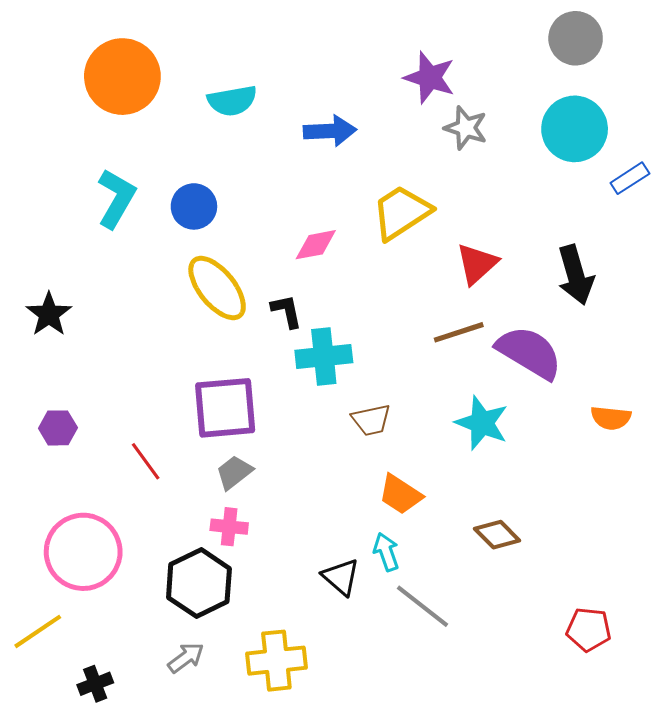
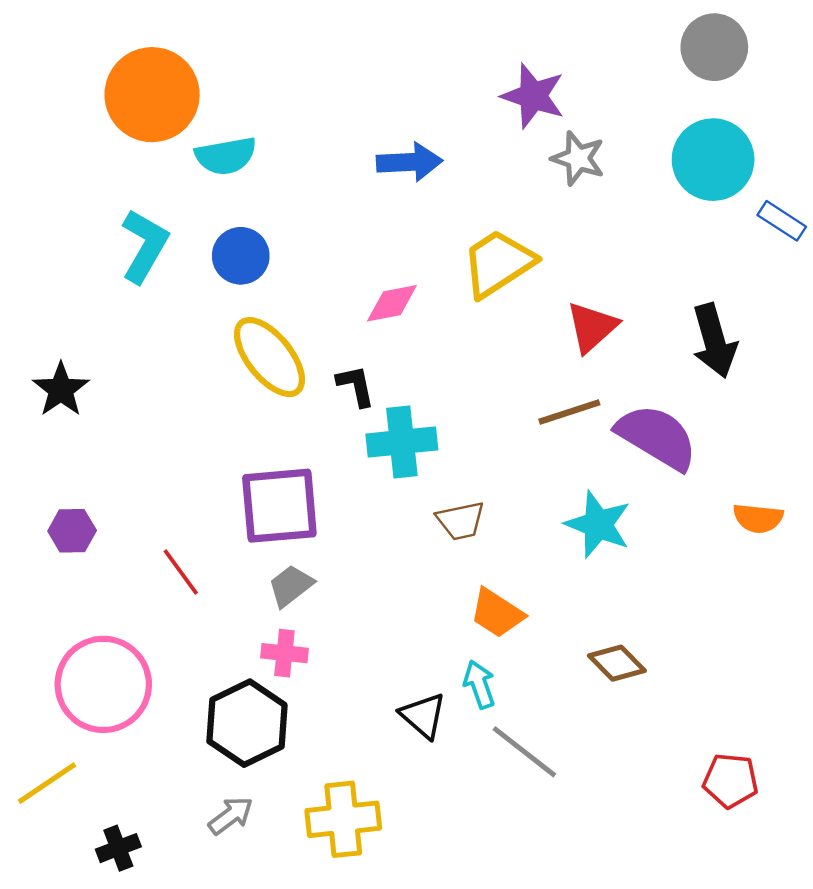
cyan semicircle: (232, 101) -> (226, 156), moved
blue rectangle: (630, 178) -> (782, 221), turned 66

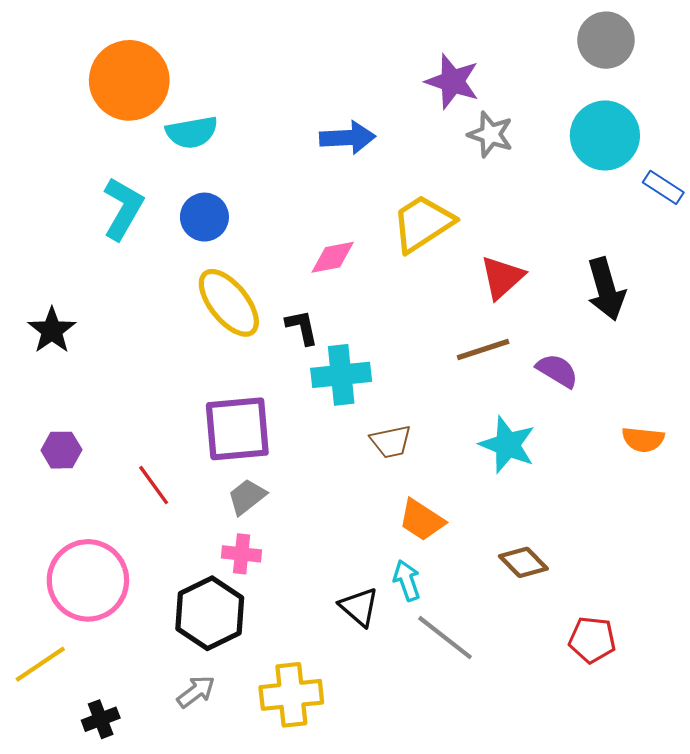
purple semicircle: (657, 437) -> (557, 371), size x0.6
red pentagon: (731, 781) -> (592, 640), moved

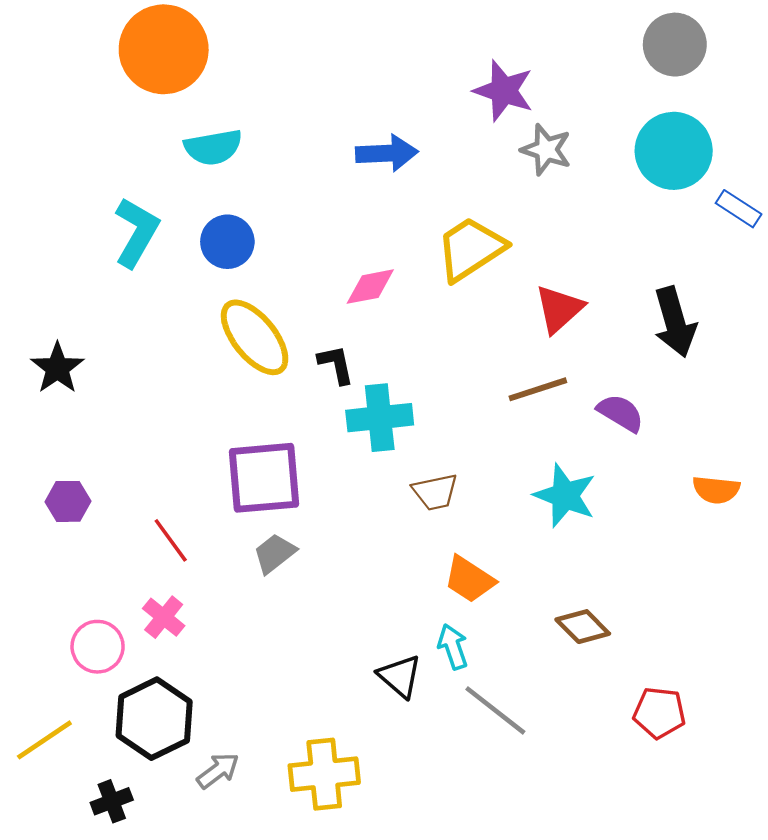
orange circle: (129, 80) -> (164, 49), moved
pink cross: (242, 554) -> (164, 617), moved, turned 33
pink circle: (88, 580) -> (98, 647), size x0.6
black hexagon: (210, 613) -> (154, 719), moved

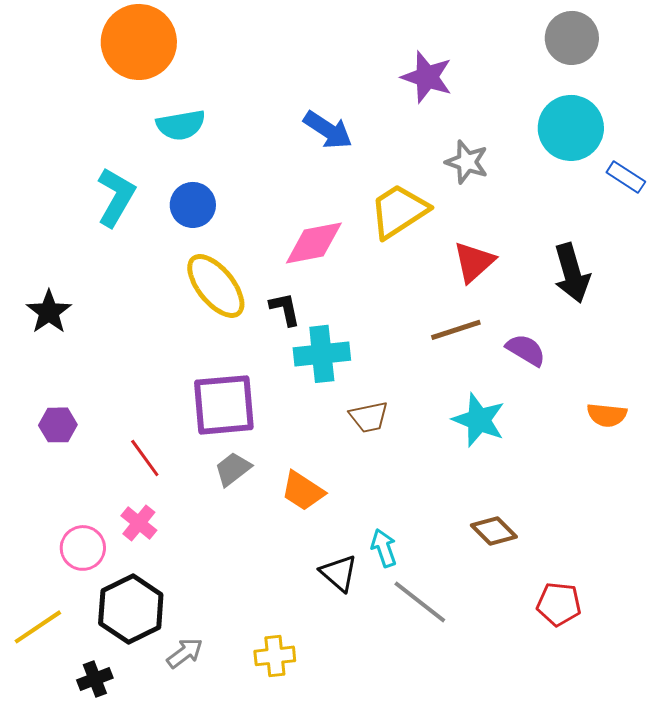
gray star: (546, 150) -> (467, 162), moved
blue arrow: (387, 153) -> (328, 130), turned 36
pink diamond: (370, 287) -> (314, 243), size x1.4
orange trapezoid: (469, 579) -> (303, 491), moved
yellow cross: (324, 774) -> (275, 656), size x0.7

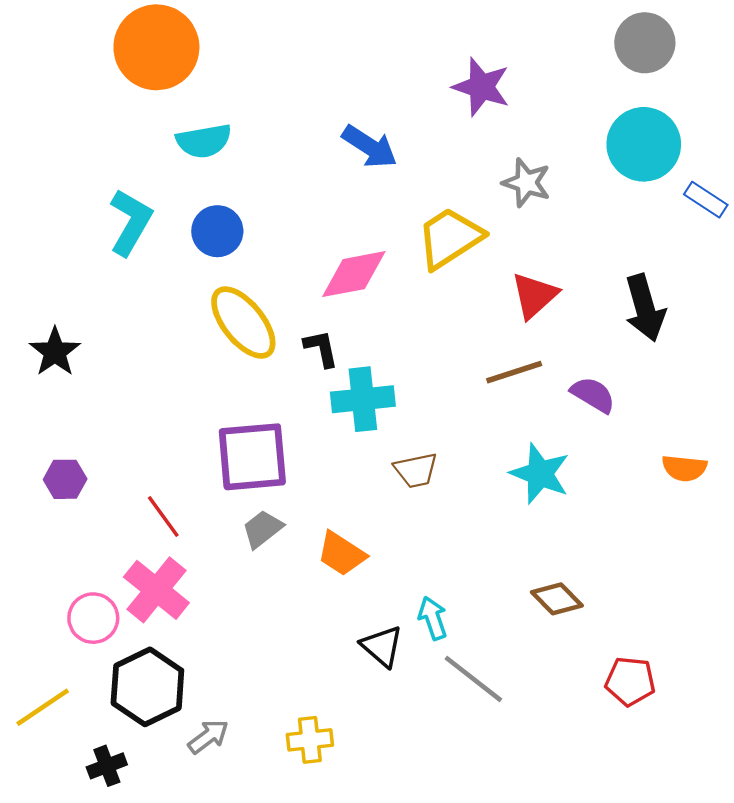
pink cross: (139, 523) -> (156, 590), size x1.6

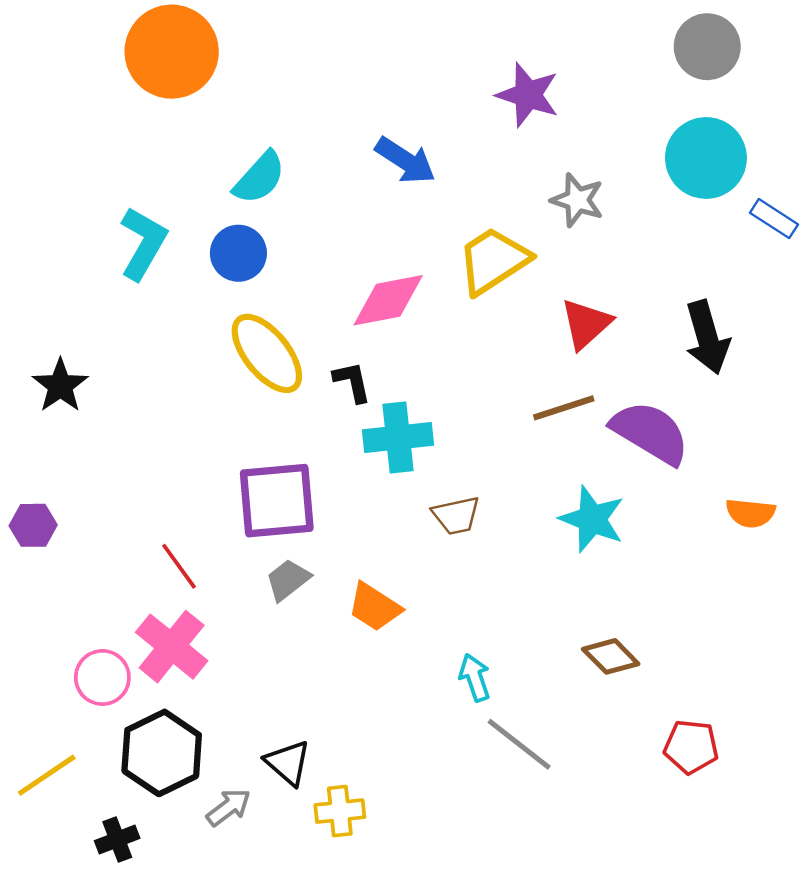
cyan semicircle: (204, 141) -> (259, 178), moved, turned -38
purple semicircle: (593, 395) -> (650, 433), size x1.6
purple hexagon: (65, 479) -> (33, 525), moved
black triangle: (382, 646) -> (288, 763), moved

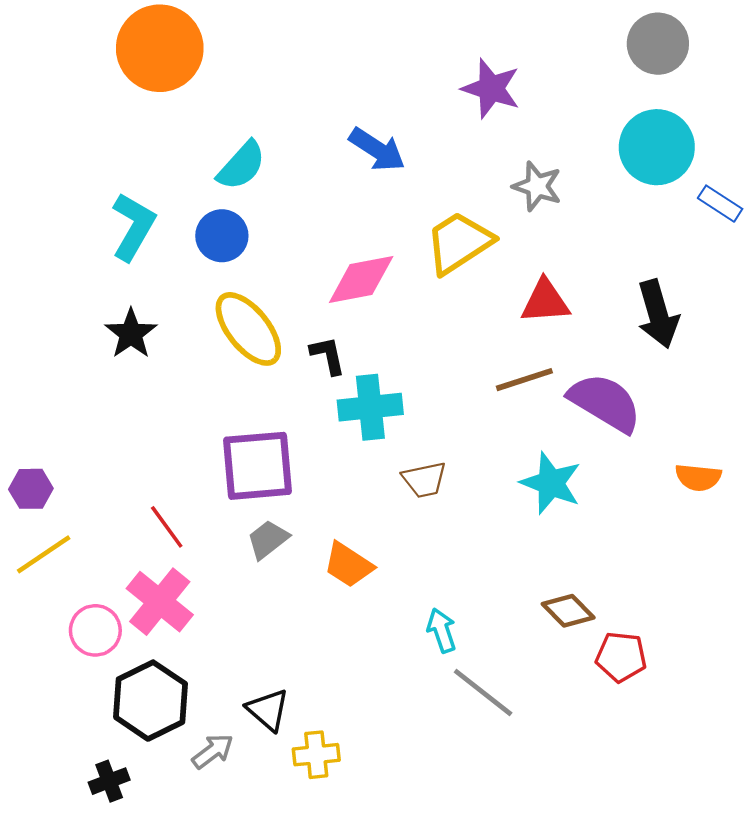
red triangle: (586, 324) -> (545, 301), turned 38
black star: (60, 386) -> (131, 334), moved
red pentagon: (691, 747) -> (621, 657), moved
yellow line: (47, 775) -> (44, 554), moved

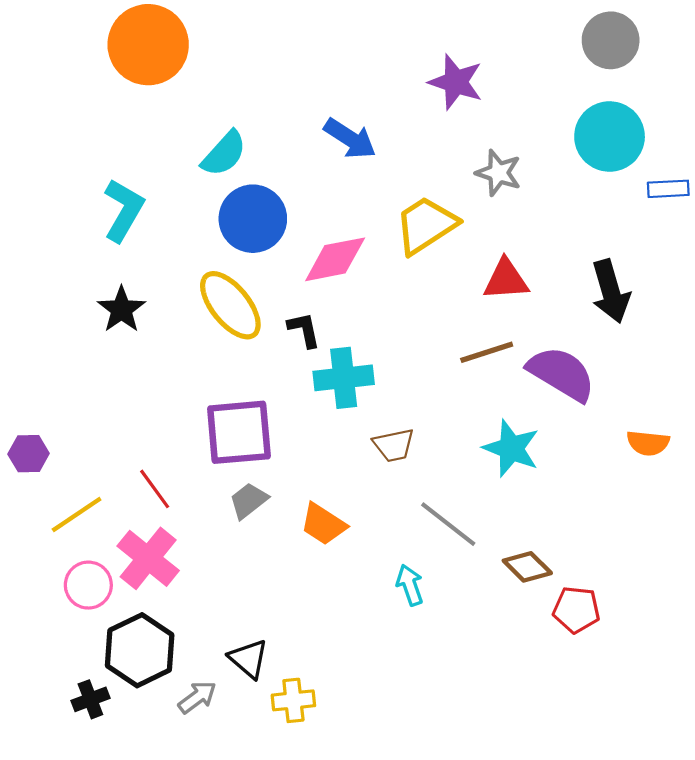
blue rectangle: (720, 204) -> (668, 189), turned -36
blue circle: (222, 236) -> (253, 219), moved, size x1.4
yellow line: (44, 554) -> (77, 515), moved
gray line: (483, 693) -> (448, 524), moved
black cross: (109, 781) -> (90, 699), moved

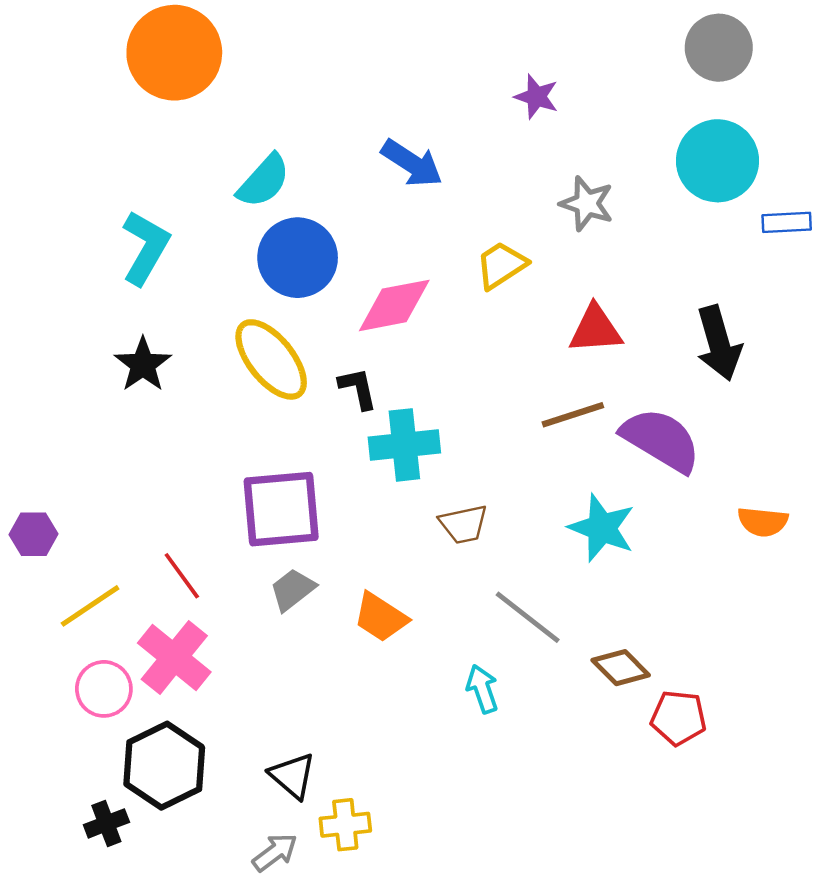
purple star: (456, 82) -> (536, 97), size x0.7
yellow trapezoid: (426, 225) -> (501, 265), size x0.7
gray arrow: (197, 697) -> (275, 852), moved

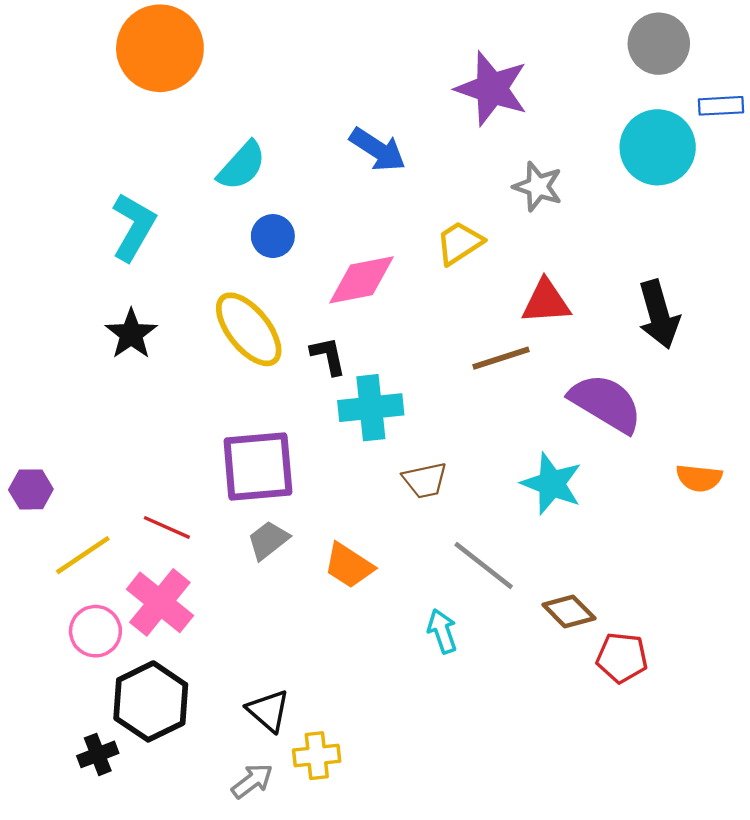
purple star: (536, 97) -> (492, 89), size x1.8
blue rectangle: (787, 222) -> (721, 106), moved
blue circle: (298, 258) -> (273, 236), size x0.6
brown line: (573, 415) -> (501, 358), moved
red line: (182, 576) -> (167, 527), turned -30

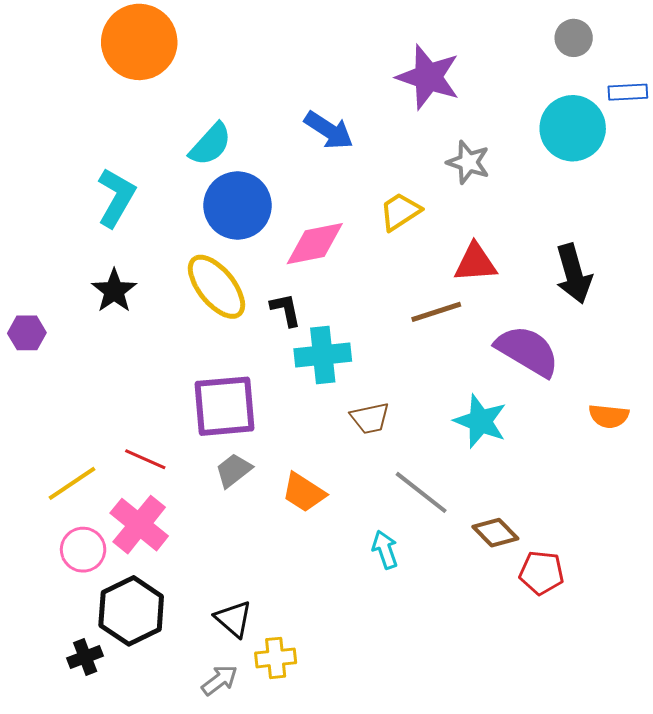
gray circle: (659, 44) -> (574, 38), size x0.7
blue circle: (273, 236) -> (238, 205), size x1.8
purple hexagon: (31, 489) -> (27, 333), moved

